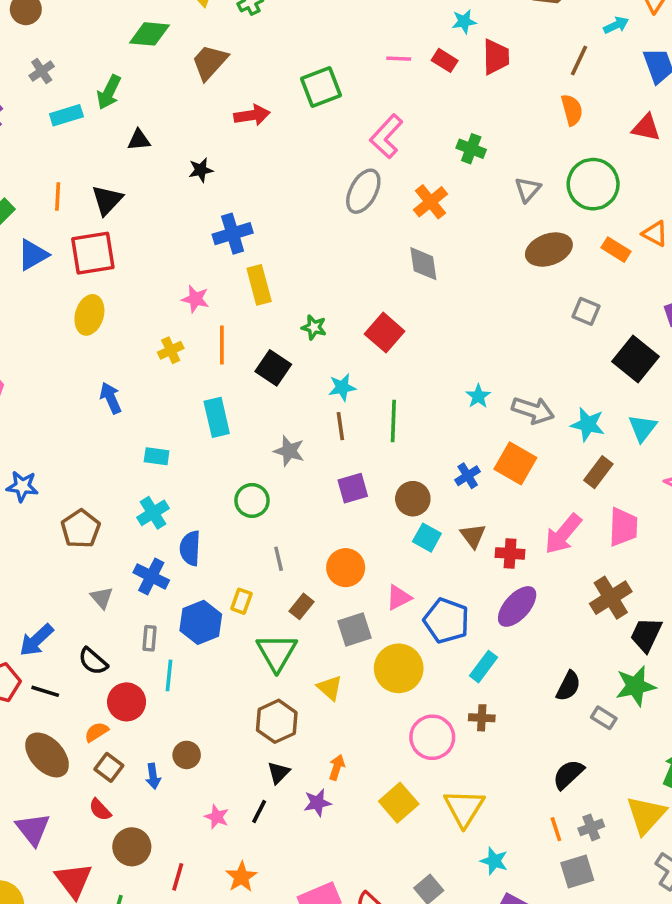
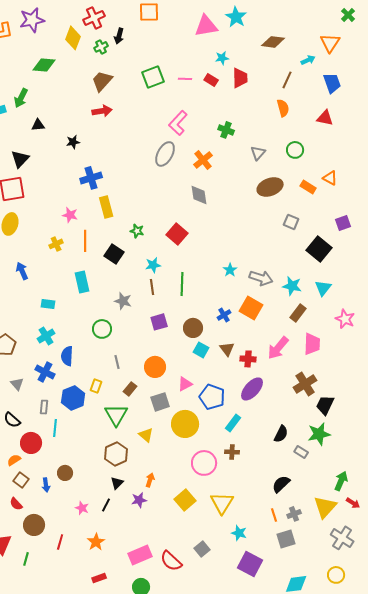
brown trapezoid: (210, 62) -> (102, 81), moved
green square: (321, 87) -> (153, 77), moved
green circle: (593, 184) -> (295, 150), size x0.6

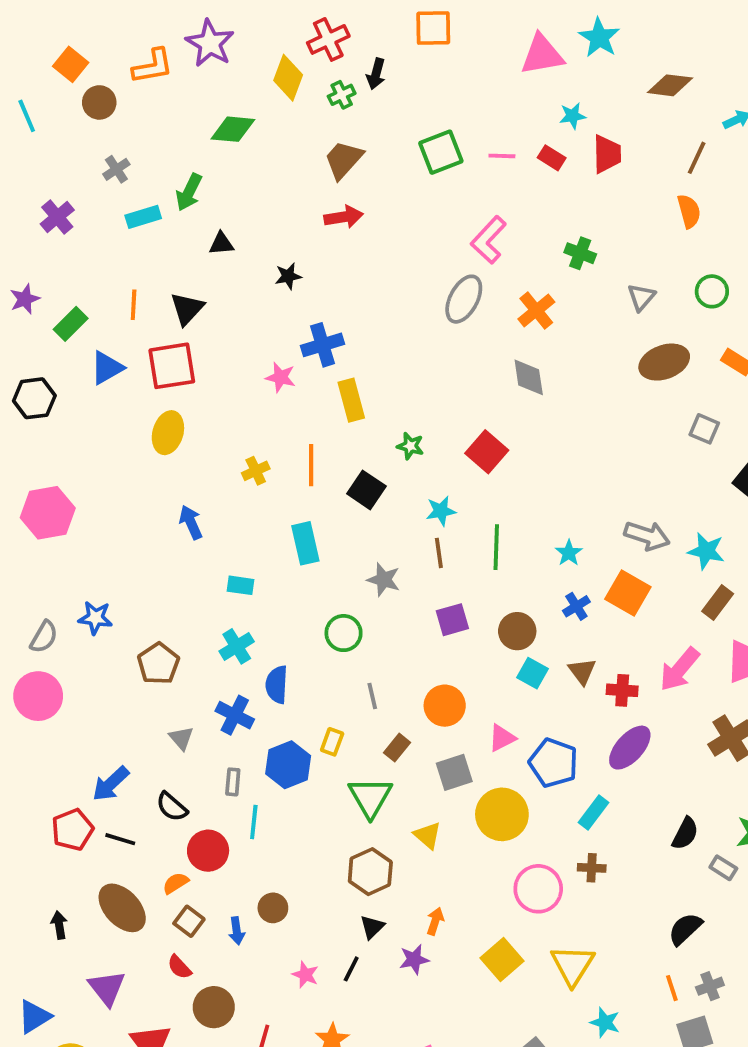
purple star: (32, 20) -> (210, 43), turned -30
pink star: (70, 215) -> (281, 377), moved
cyan star: (230, 270) -> (569, 553), moved

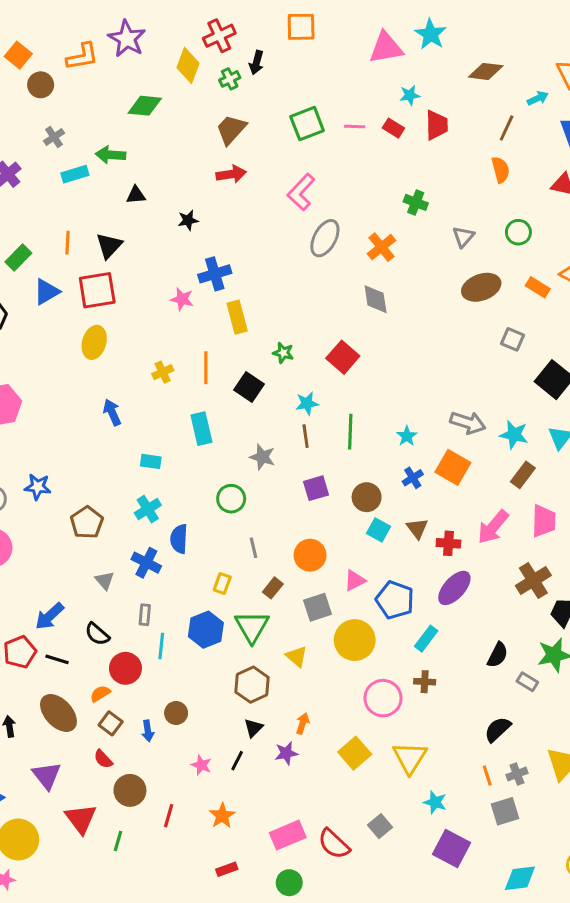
green arrow: (189, 192) -> (111, 155), turned 68
pink L-shape: (489, 240) -> (301, 192), moved
blue hexagon: (288, 765) -> (206, 630), moved

